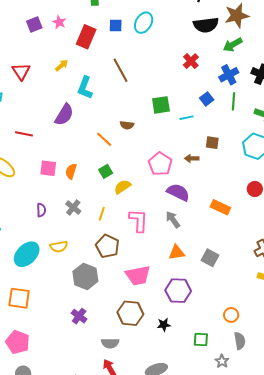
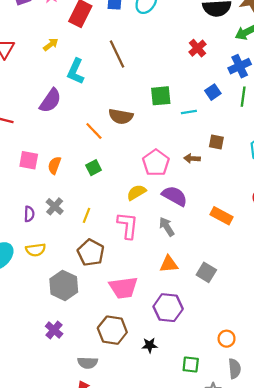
brown semicircle: (127, 125) -> (121, 116), size x1.5
yellow semicircle: (122, 187) -> (136, 192), moved
purple semicircle: (41, 210) -> (29, 214), moved

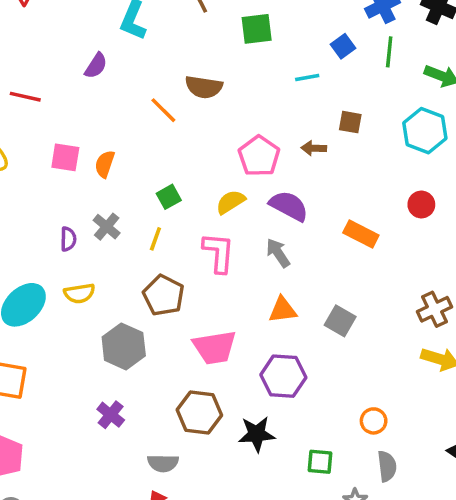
green square: (161, 96) -> (257, 29), moved
purple semicircle: (50, 101) -> (96, 66), size x0.7
green square: (94, 168) -> (169, 197), moved
black star: (150, 345) -> (257, 434), size x1.5

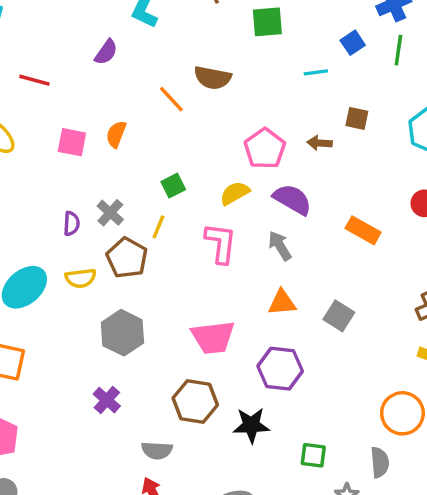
orange semicircle: (105, 164) -> (116, 134), moved
brown pentagon: (164, 295) -> (127, 258), moved
orange circle: (374, 421) -> (402, 413), moved, size x1.6

